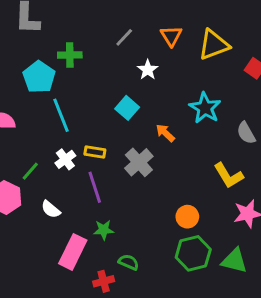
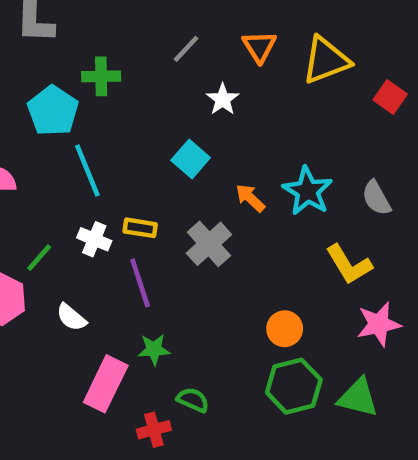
cyan star: (205, 108) -> (308, 191), moved
white cross: (65, 159) -> (94, 239), turned -30

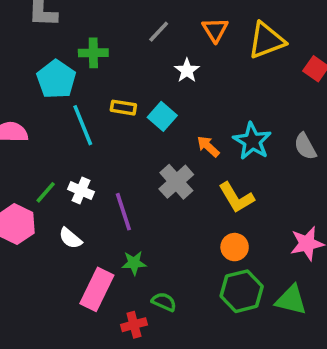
yellow rectangle: (140, 228) -> (123, 108), moved
white cross: (94, 239) -> (81, 191), moved
yellow L-shape: (349, 265) -> (236, 198), moved

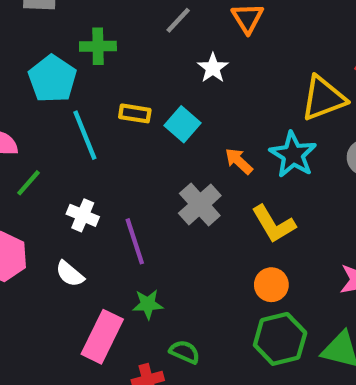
yellow triangle: (266, 40) -> (323, 98), moved
green line: (46, 192) -> (29, 183), moved

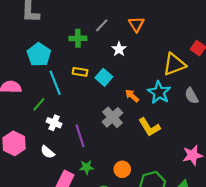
green cross: (98, 46) -> (78, 38), moved
green line: (29, 183) -> (39, 104), moved
orange circle: (271, 285) -> (122, 169), moved

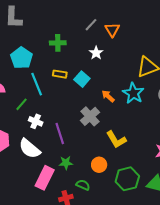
gray line: (102, 25) -> (91, 25), moved
yellow L-shape: (149, 127) -> (116, 140), moved
white semicircle: (48, 152) -> (30, 149), size x1.6

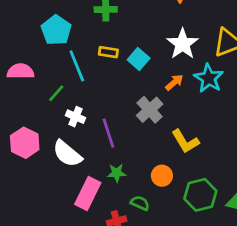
white star: (96, 53) -> (183, 44), moved, size x1.6
orange arrow: (108, 96) -> (174, 82), turned 96

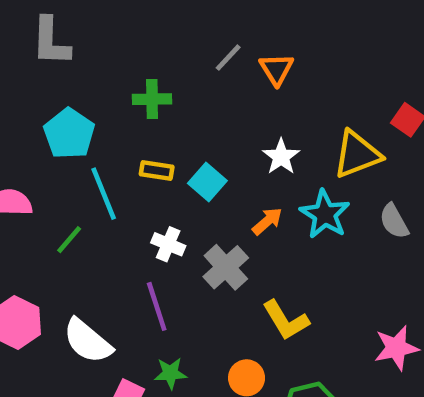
white star: (183, 44) -> (281, 157), size x0.7
white cross: (75, 117) -> (168, 244), moved

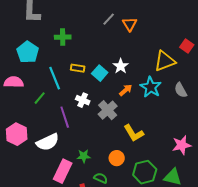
green cross: (152, 99) -> (63, 37), moved
cyan pentagon: (69, 134) -> (28, 52), moved
white star: (281, 157) -> (121, 66), moved
purple line: (157, 306) -> (65, 117), moved
white semicircle: (88, 341) -> (48, 142), turned -65

